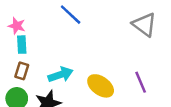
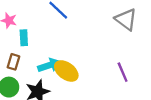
cyan rectangle: (22, 45) -> (24, 38), moved
yellow ellipse: (101, 86) -> (66, 71), moved

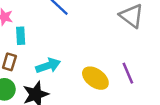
yellow ellipse: (66, 71) -> (95, 78), moved

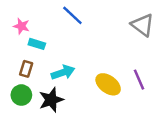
cyan rectangle: (21, 36) -> (37, 44), turned -70

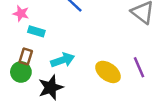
green circle: (21, 95) -> (21, 72), moved

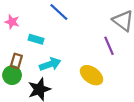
cyan rectangle: (36, 31) -> (36, 39), moved
purple line: (139, 67) -> (109, 46), moved

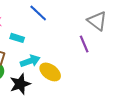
yellow ellipse: (92, 75) -> (50, 72), moved

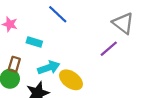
purple line: (84, 44) -> (109, 49), turned 72

